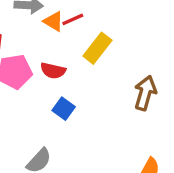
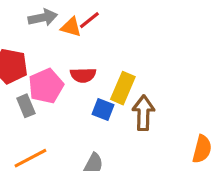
yellow rectangle: (97, 48) -> (123, 88), moved
brown arrow: (145, 93) -> (143, 113), moved

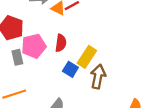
red semicircle: (83, 75) -> (61, 43), turned -90

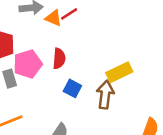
yellow rectangle: (87, 57) -> (119, 72), moved, turned 35

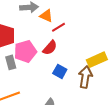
red line: (69, 14) -> (58, 27), moved
red semicircle: (59, 58) -> (50, 48), turned 35

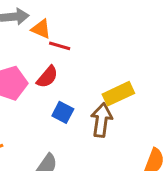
red line: (58, 27) -> (60, 46), turned 48

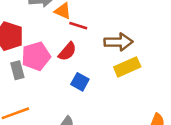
brown arrow: (101, 120) -> (118, 42), moved, turned 80

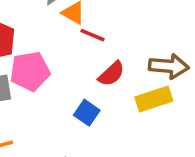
brown arrow: (118, 42) -> (169, 66), moved
red semicircle: (67, 52) -> (111, 74), moved

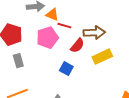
brown arrow: (169, 66) -> (94, 33), moved
pink pentagon: (30, 71) -> (47, 38), moved

